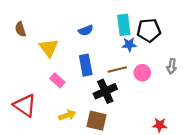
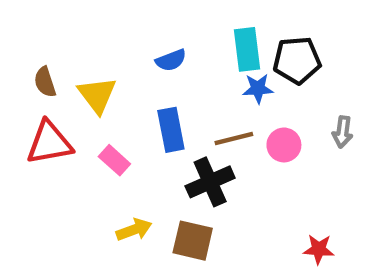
brown semicircle: (20, 29) -> (45, 82), moved
red triangle: (25, 105) -> (49, 143), moved, turned -45

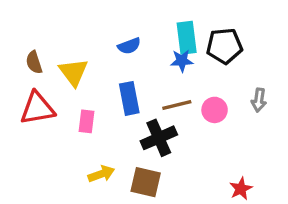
blue star: (258, 89) -> (182, 61), moved
pink rectangle: (114, 160) -> (87, 121), turned 55
red star: (319, 249) -> (241, 189), turned -30

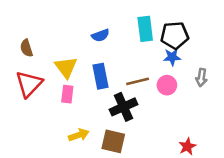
blue star: (182, 61) -> (172, 57), moved
yellow triangle: (73, 72) -> (66, 67), moved
red triangle: (37, 108) -> (29, 84), turned -36

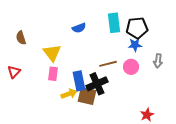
blue rectangle: (101, 76) -> (79, 81), moved
red triangle: (29, 84) -> (14, 72), moved, size x0.6
yellow arrow: (79, 135) -> (69, 94), moved
brown square: (113, 141) -> (87, 96), moved

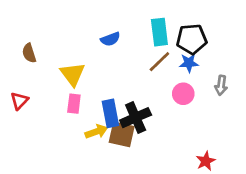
brown line: (108, 64) -> (159, 62), moved, turned -30

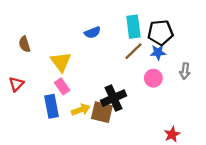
pink rectangle: (74, 104) -> (62, 86), turned -42
blue rectangle: (110, 113) -> (51, 106), moved

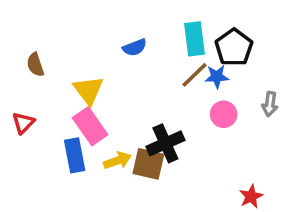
black pentagon: (160, 32) -> (234, 48), turned -30
blue star: (158, 52) -> (217, 77), moved
pink rectangle: (62, 86) -> (90, 126), size x1.5

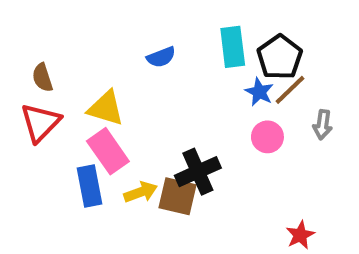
brown line: (195, 75) -> (290, 90), moved
blue star: (217, 77) -> (259, 92), turned 30
yellow triangle: (88, 90) -> (106, 108), turned -36
red triangle: (23, 123) -> (40, 123), moved, size x1.5

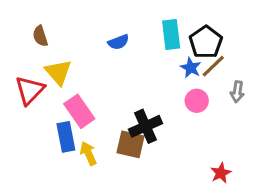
brown semicircle: (42, 78) -> (40, 36), moved
yellow triangle: (106, 108) -> (58, 72), moved, turned 32
yellow arrow: (141, 192) -> (88, 153), moved, turned -95

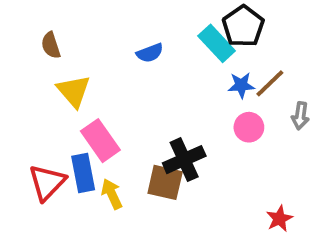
cyan rectangle: (171, 35) -> (217, 43), turned -36
black pentagon: (206, 42) -> (243, 26), moved
blue star: (191, 68) -> (241, 85), turned -30
red triangle: (30, 90) -> (47, 182), moved

